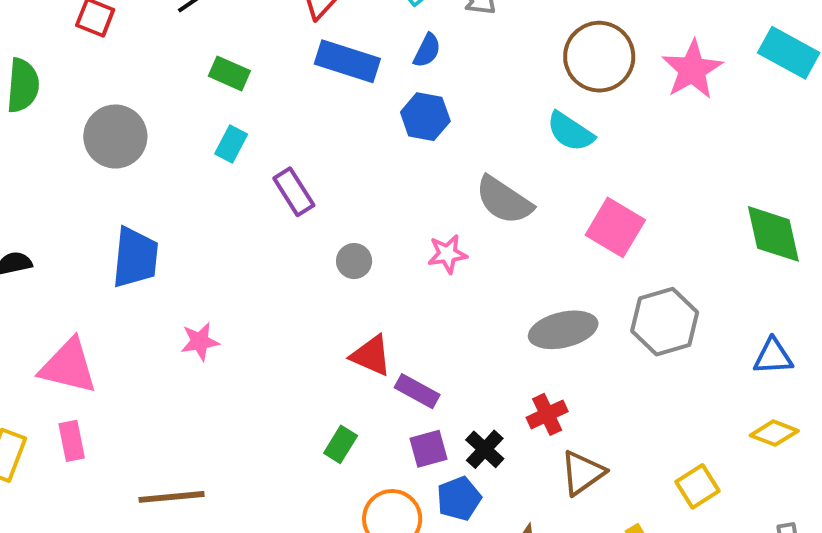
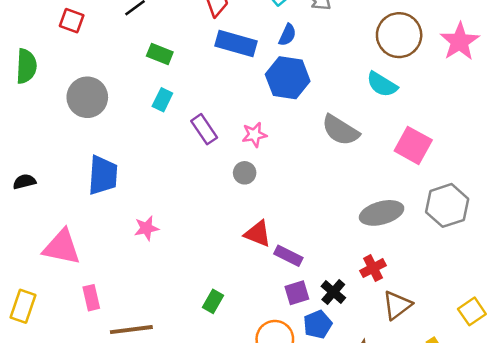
blue hexagon: (425, 117) -> (288, 78), size x1.4
pink star: (447, 254) -> (254, 135), moved
pink rectangle: (72, 441) -> (91, 298), moved
green rectangle: (341, 444) -> (213, 301), moved

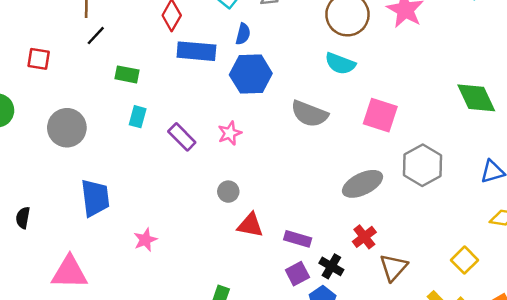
gray circle: (245, 173) -> (228, 192), moved
black semicircle: (24, 182) -> (23, 218), turned -55
purple rectangle: (288, 256) -> (298, 239), moved

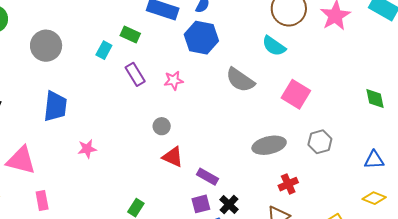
green rectangle: (127, 74) -> (130, 34), moved
green diamond: (476, 98) -> (375, 98), size x0.7
gray hexagon: (423, 165) -> (320, 142), size x0.7
red cross: (364, 237) -> (288, 184), moved

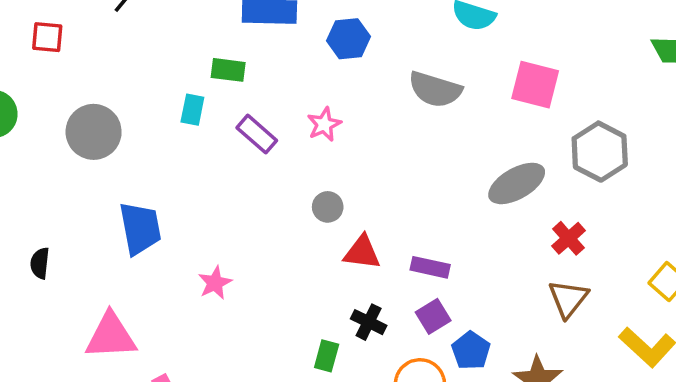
blue hexagon: (201, 38) -> (348, 39), size x0.7
gray hexagon: (320, 142) -> (600, 152), size x1.4
black cross: (229, 205) -> (369, 322), moved

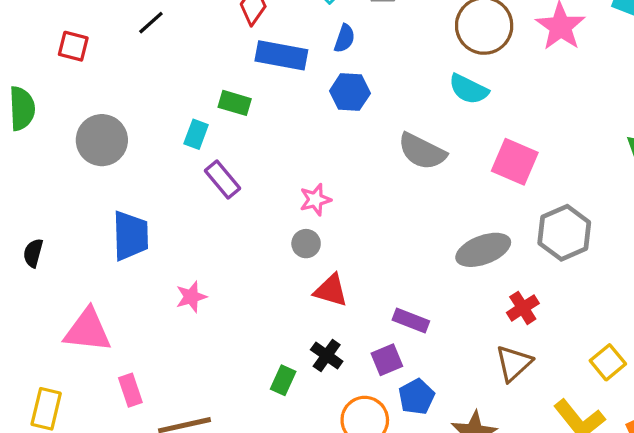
pink star: (324, 124) -> (315, 200), moved
purple rectangle: (257, 134) -> (222, 179), moved
purple rectangle: (430, 267) -> (411, 320), moved

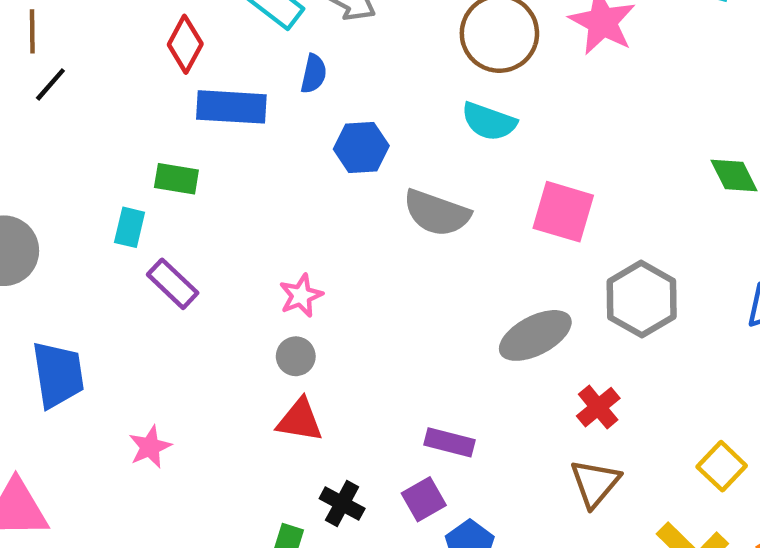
blue hexagon: (350, 92) -> (361, 147), moved
red triangle: (331, 290) -> (300, 420), moved

